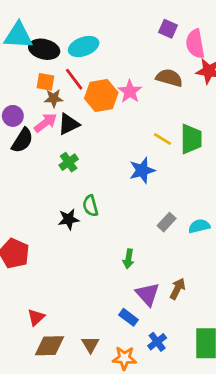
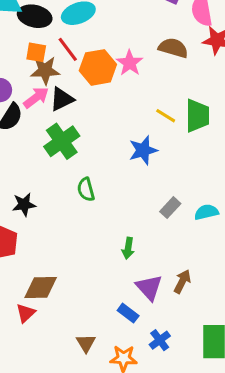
brown star: (54, 98) -> (45, 70), size x1.4
green cross: (69, 162) -> (62, 141), size x1.6
black star: (69, 219) -> (24, 205), moved
brown diamond: (50, 346) -> (41, 287), moved

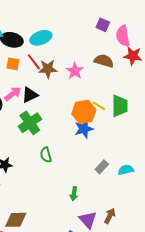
orange hexagon: (98, 67) -> (84, 112), moved
brown star: (45, 70) -> (48, 69), moved

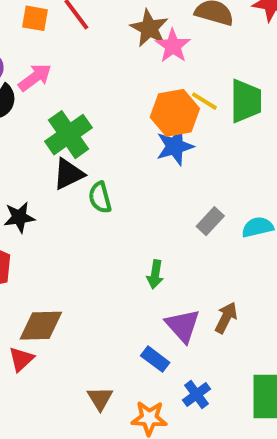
brown star: (48, 69) -> (149, 28), moved, turned 30
pink star: (75, 71) -> (173, 46), moved
black triangle: (30, 95) -> (68, 174), moved

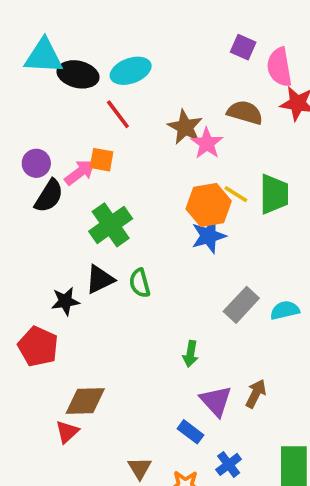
orange square: (35, 18) -> (102, 160), moved
black triangle: (68, 174) -> (100, 279), moved
gray rectangle: (210, 221) -> (241, 305), size x1.4

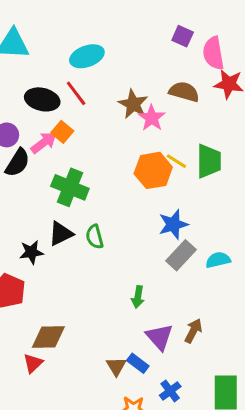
black ellipse: (78, 74) -> (42, 99), moved
orange square: (102, 160) -> (62, 132), turned 30
green cross: (111, 225) -> (70, 187), turned -33
blue star: (209, 236) -> (173, 224), moved
brown triangle: (140, 468) -> (116, 366), moved

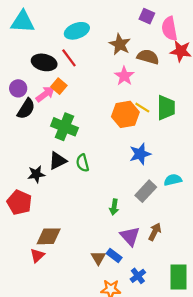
brown star: (133, 104) -> (120, 44), moved
gray rectangle: (181, 255) -> (146, 191), moved

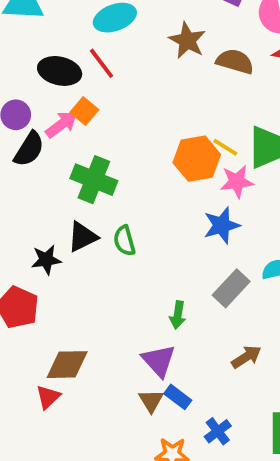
pink star: (124, 76) -> (237, 182), moved, turned 30
brown arrow: (155, 232) -> (246, 357), turned 30
purple triangle: (130, 236) -> (159, 361), moved

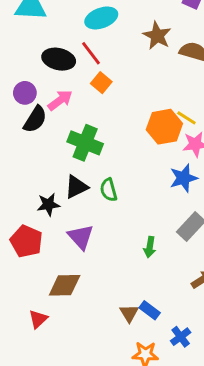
orange square: (84, 111) -> (101, 83), moved
purple triangle: (159, 361) -> (81, 237), moved
red triangle: (48, 397) -> (38, 319), moved

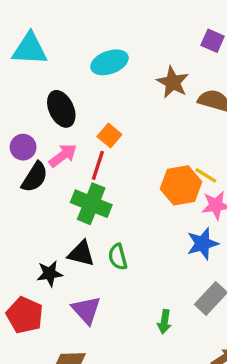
red line: (91, 53) -> (98, 165), moved, turned 55
black ellipse: (59, 59) -> (61, 109), turned 52
black triangle: (76, 187) -> (81, 254), turned 40

